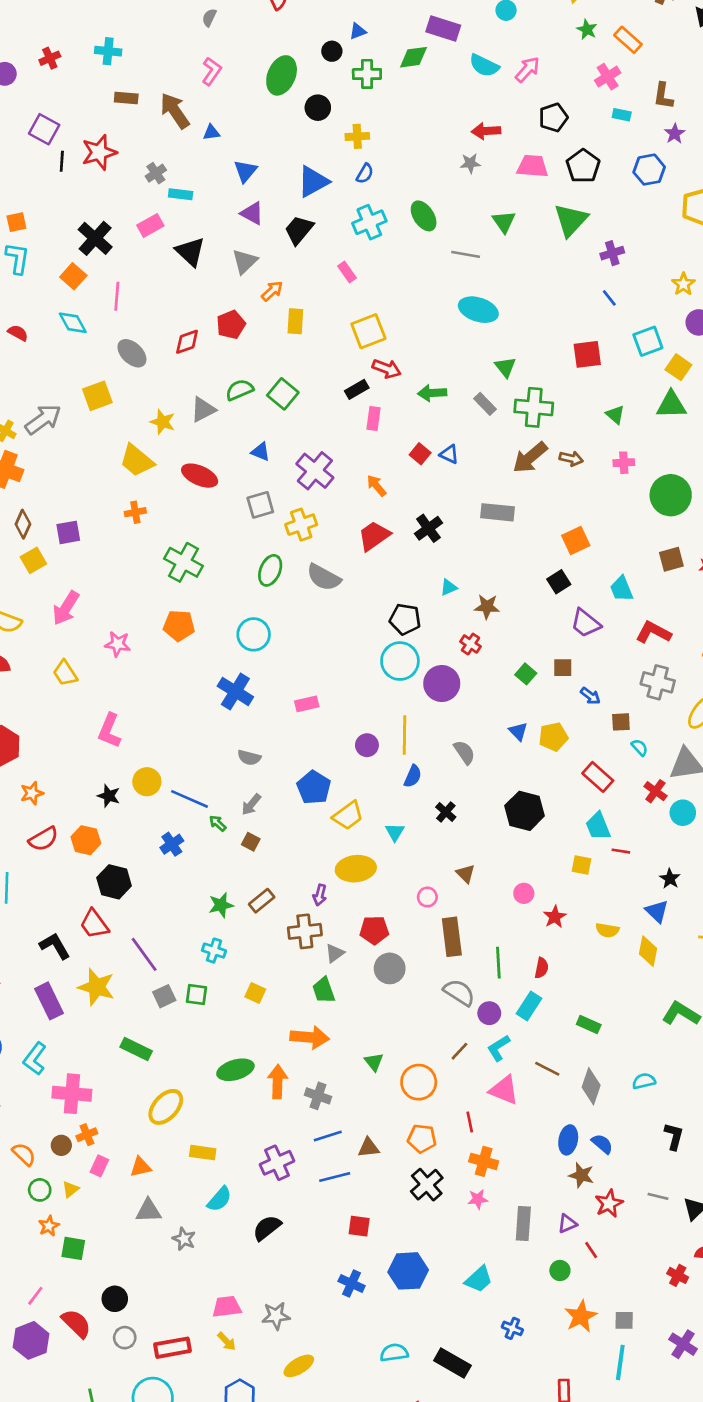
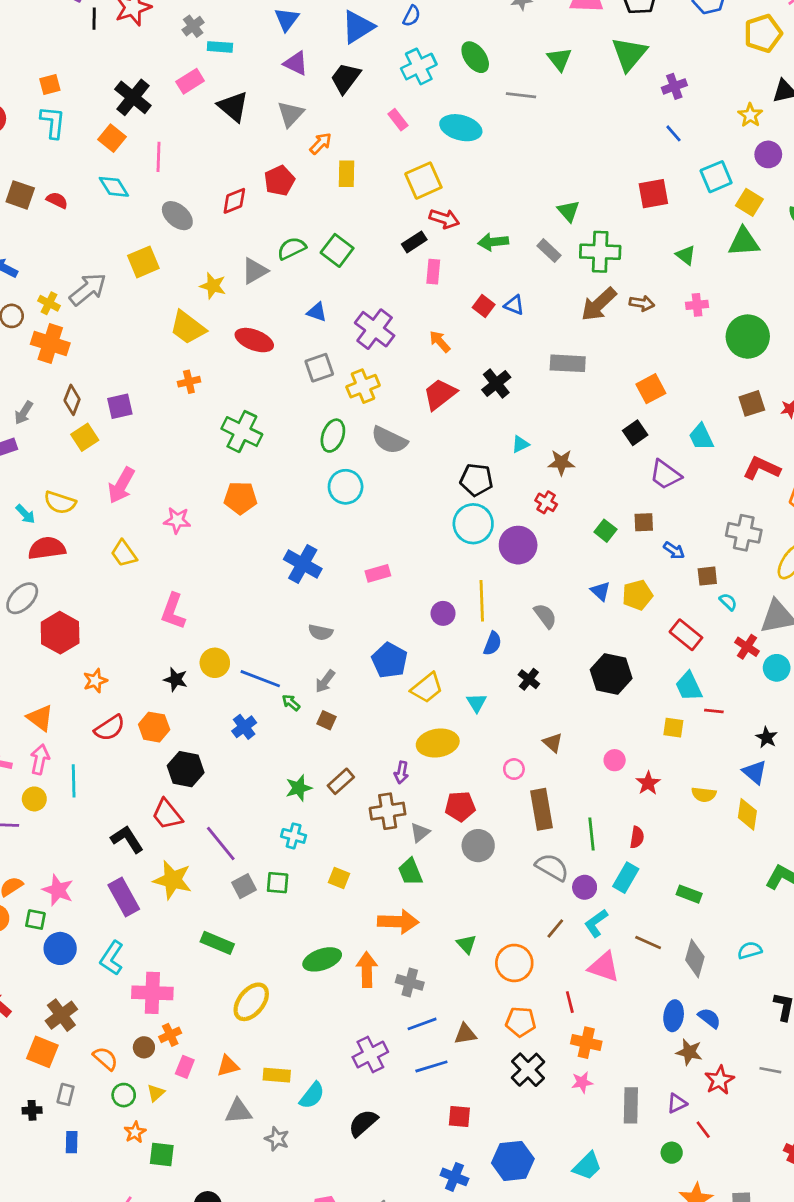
cyan ellipse: (478, 310) -> (461, 128), moved
red L-shape: (653, 632) -> (762, 468), moved
cyan circle: (254, 634) -> (346, 487), moved
yellow rectangle: (203, 1153) -> (277, 1075), moved

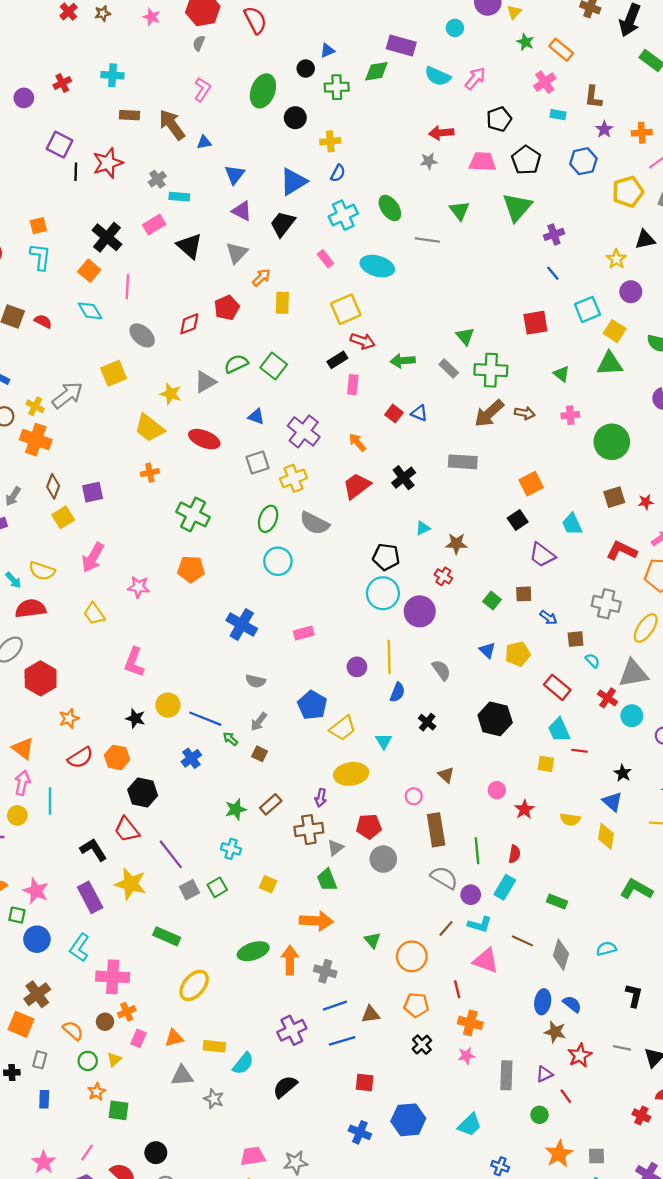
green square: (278, 883) -> (217, 887), turned -36
cyan L-shape: (596, 923) -> (480, 924), turned -130
black cross: (528, 1070) -> (422, 1045), size x0.7

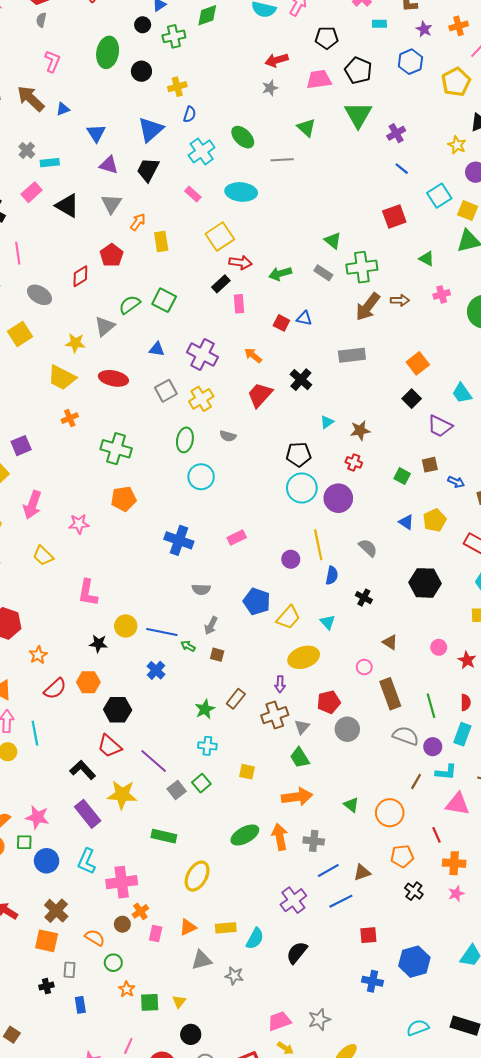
black pentagon: (499, 119) -> (327, 38), turned 30
gray semicircle: (315, 523) -> (228, 436), size x0.6
yellow triangle: (114, 1060) -> (179, 1001), moved

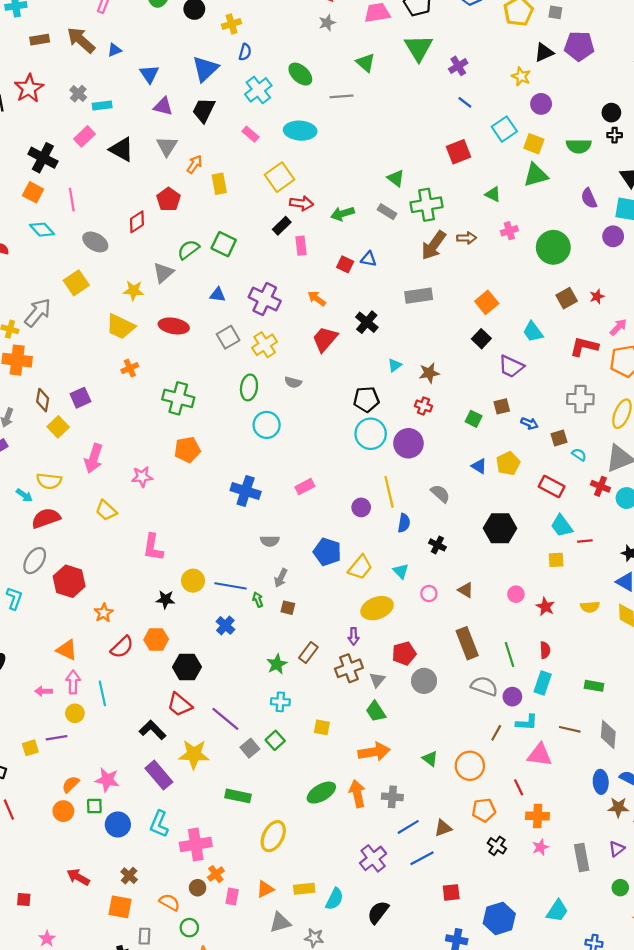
green arrow: (188, 646) -> (258, 600), turned 40
pink circle: (364, 667) -> (429, 594), moved
brown cross: (56, 911) -> (129, 876), size x0.7

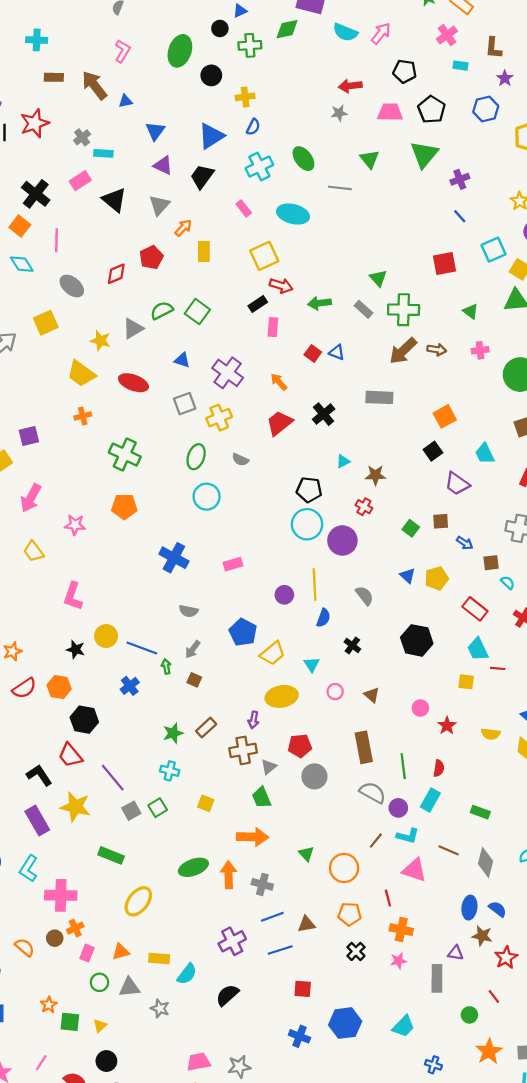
purple triangle: (617, 849) -> (456, 953), moved, turned 35
green circle: (189, 928) -> (99, 982), moved

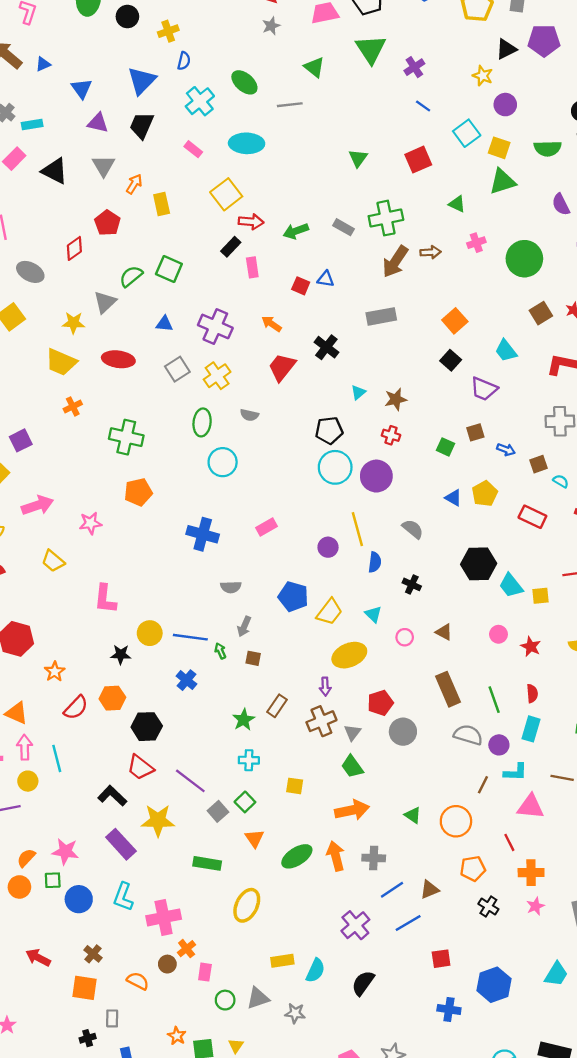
green triangle: (378, 278) -> (358, 158), moved, turned 30
pink arrow: (31, 498) -> (37, 505), turned -124
cyan trapezoid: (478, 649) -> (511, 586), moved
orange triangle: (121, 952) -> (254, 838), moved, turned -36

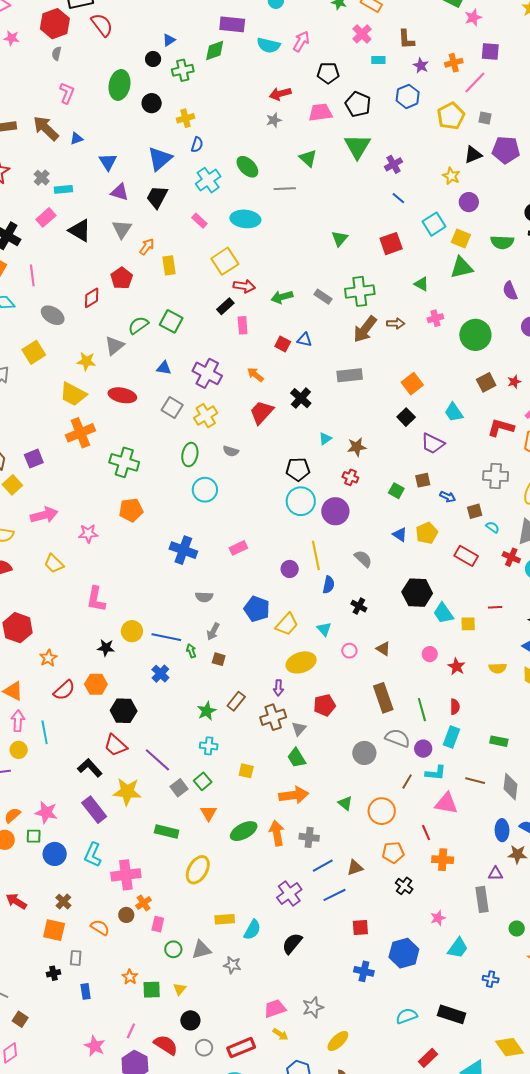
gray square: (177, 369) -> (172, 407), turned -30
orange cross: (73, 406) -> (80, 433), size x1.8
gray circle: (403, 732) -> (364, 753), moved
pink star: (535, 906) -> (438, 918), moved

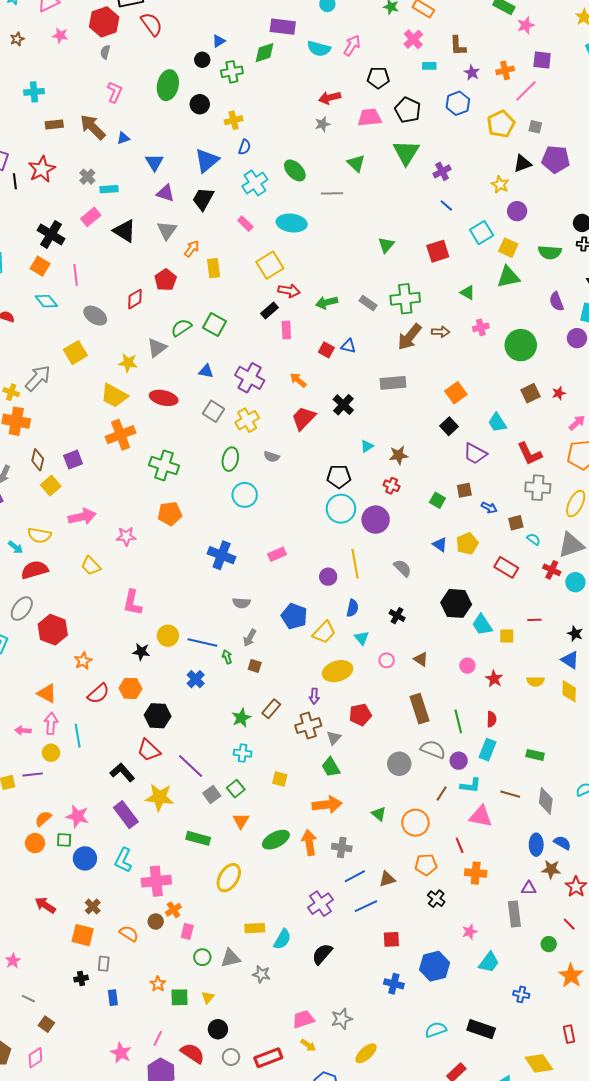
red L-shape: (501, 428) -> (530, 454), moved, turned -132
blue semicircle: (329, 585) -> (352, 608), moved

